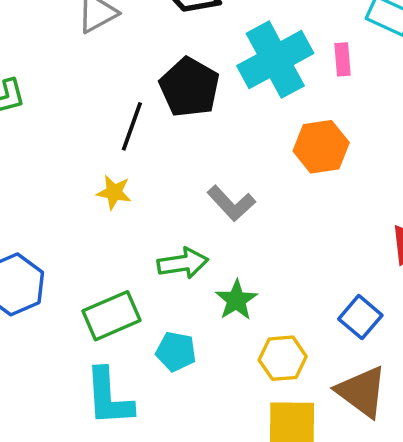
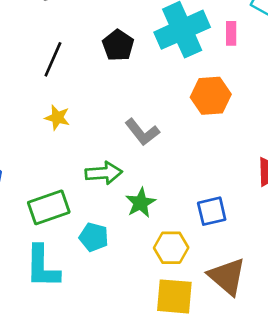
black pentagon: (189, 87) -> (118, 45), size x0.7
black line: (132, 126) -> (53, 59), moved
blue square: (360, 317) -> (212, 211), moved, turned 32

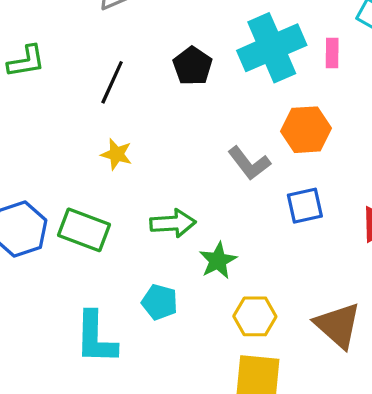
gray L-shape: (142, 132) -> (249, 163), moved
green rectangle: (49, 207) -> (84, 230), moved, turned 39
blue square: (212, 211) -> (305, 206), moved
brown triangle: (227, 276) -> (338, 325), moved

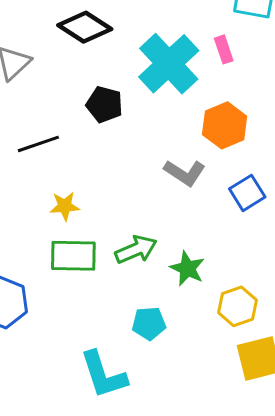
black line: (112, 82) -> (38, 144), turned 66
green rectangle: (84, 230) -> (73, 256), moved

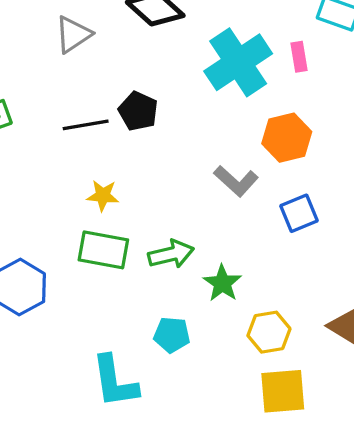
black pentagon: (104, 104) -> (138, 111), moved

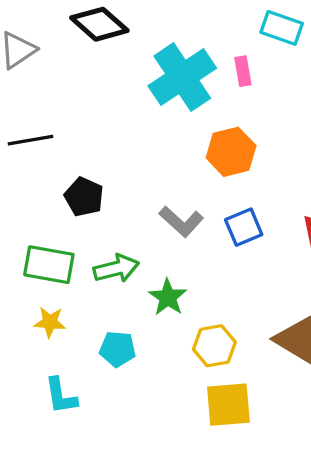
black pentagon: (138, 111) -> (84, 197), moved
gray L-shape: (236, 181) -> (181, 222), moved
yellow star: (103, 196) -> (50, 322), moved
cyan L-shape: (115, 382) -> (61, 396), size x0.7

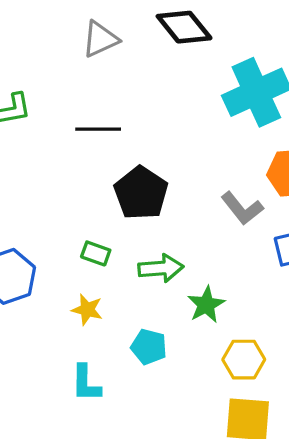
black pentagon: (84, 197) -> (141, 193), size x1.4
gray L-shape: (181, 222) -> (242, 208), moved
green rectangle: (49, 265) -> (96, 253), size x0.6

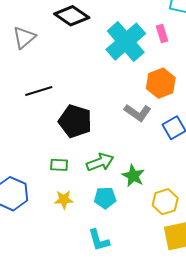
cyan pentagon: (149, 347) -> (105, 198), moved
cyan L-shape: (86, 383) -> (99, 240), moved

